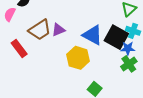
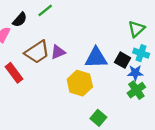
blue triangle: (93, 35) -> (96, 58), turned -30
black square: (116, 37) -> (123, 60), size x0.6

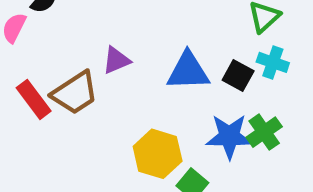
brown trapezoid: (37, 52) -> (75, 93), moved
blue star: (135, 73) -> (229, 136), moved, size x1.5
yellow hexagon: (80, 83) -> (158, 154), moved

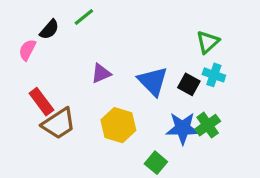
blue triangle: (188, 71) -> (153, 81), turned 48
brown trapezoid: (75, 93) -> (59, 124), moved
yellow hexagon: (158, 154) -> (118, 125), moved

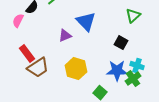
cyan cross: (214, 75) -> (137, 66), moved
blue triangle: (153, 81) -> (86, 22), moved
green cross: (208, 125) -> (133, 79), moved

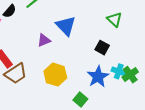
green triangle: (133, 16) -> (115, 19), turned -35
blue star: (117, 71) -> (98, 77), turned -30
green cross: (133, 79) -> (130, 75), moved

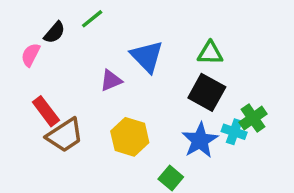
green triangle: (115, 19) -> (210, 53), moved, turned -42
black square: (102, 48) -> (207, 92), size x1.5
green cross: (130, 75) -> (253, 118), moved

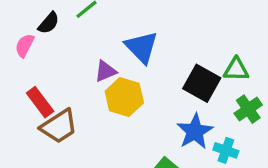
green triangle: (210, 53) -> (236, 69), moved
cyan cross: (234, 132) -> (226, 150), moved
yellow hexagon: (130, 137) -> (124, 97), moved

